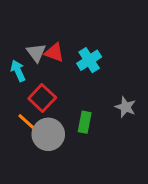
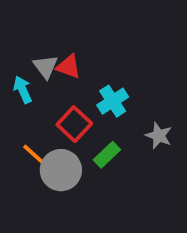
cyan cross: (89, 60) -> (113, 101), moved
red square: (42, 98) -> (74, 124), moved
green rectangle: (85, 122) -> (107, 155), turned 35

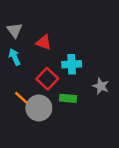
gray triangle: (46, 67) -> (15, 30), moved
cyan cross: (113, 101) -> (72, 64), turned 30
green rectangle: (107, 155) -> (68, 98), turned 49

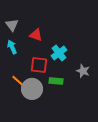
cyan cross: (72, 64) -> (59, 53), turned -35
red square: (47, 79) -> (39, 65), turned -36

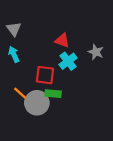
red triangle: (36, 35) -> (62, 40), moved
gray star: (83, 71) -> (96, 52), moved
green rectangle: (56, 81) -> (53, 94), moved

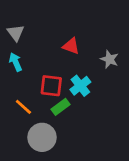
cyan cross: (68, 61) -> (80, 86), moved
green rectangle: (53, 94) -> (61, 107), turned -42
gray circle: (37, 103) -> (42, 137), moved

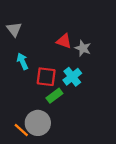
gray star: (109, 59) -> (83, 48), moved
cyan arrow: (16, 62) -> (22, 61), moved
orange line: (23, 107) -> (21, 130), moved

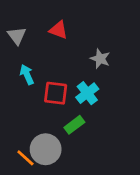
red triangle: (64, 41) -> (59, 30), moved
green rectangle: (54, 96) -> (74, 125), moved

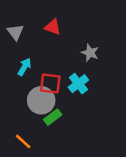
cyan arrow: (27, 75) -> (24, 67), turned 54
green rectangle: (74, 125) -> (53, 117), moved
gray circle: (46, 149) -> (41, 100), moved

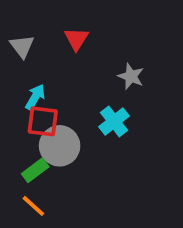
red triangle: (53, 27) -> (76, 39), turned 42
red square: (50, 84) -> (43, 121), moved
green rectangle: (53, 117) -> (35, 170), moved

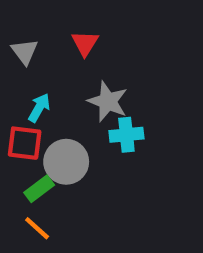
gray star: (131, 76) -> (108, 101), moved, size x1.4
red square: (43, 121) -> (25, 143), moved
cyan cross: (114, 121) -> (126, 135), turned 32

